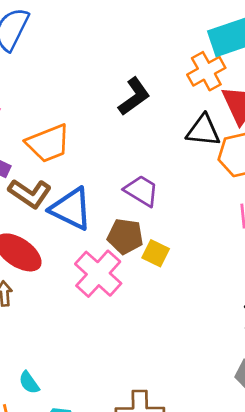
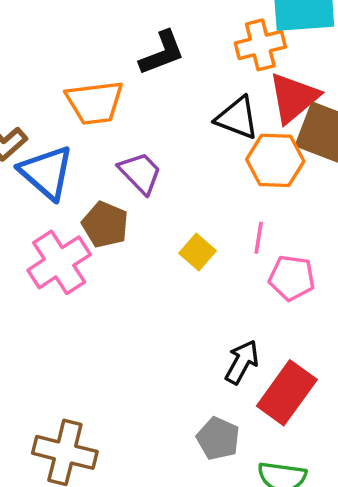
orange trapezoid: (48, 143) -> (95, 102), moved
yellow square: (156, 253) -> (197, 252), moved

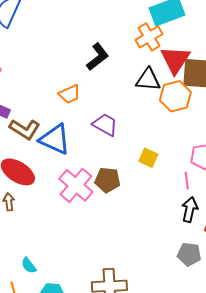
orange trapezoid: (95, 102) -> (69, 94), size x0.7
brown pentagon: (105, 225) -> (107, 180), moved
pink line: (259, 238) -> (187, 181), moved

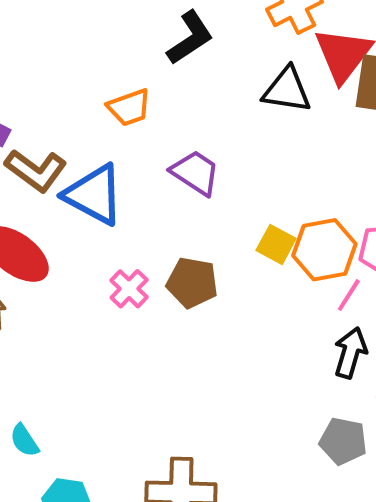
orange hexagon: (175, 96) -> (324, 250), moved
pink line: (187, 181) -> (349, 295), turned 36
pink cross: (76, 185) -> (129, 289), size x0.6

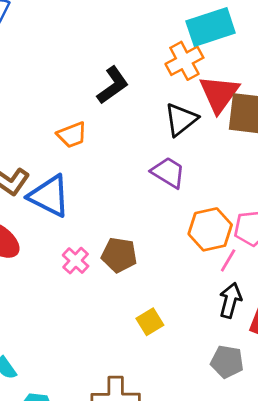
black triangle: (287, 90) -> (181, 120), turned -45
purple trapezoid: (195, 173) -> (168, 172), moved
yellow square: (276, 244) -> (150, 322), moved, turned 32

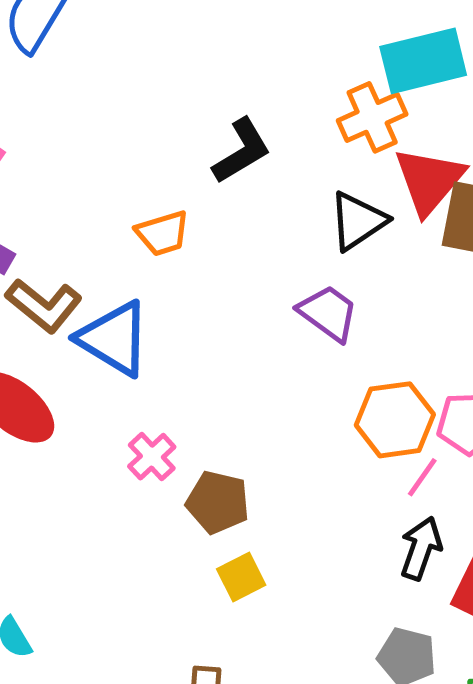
brown pentagon: (119, 255) -> (218, 502), moved
yellow square: (150, 322) -> (241, 577), moved

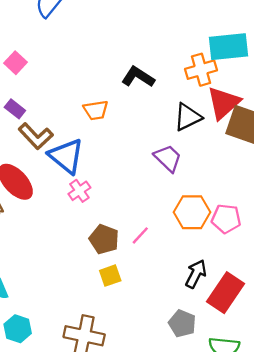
black L-shape: (242, 151) -> (138, 77), turned -124
pink cross: (152, 457) -> (79, 191), moved
pink line: (422, 477) -> (140, 235), moved

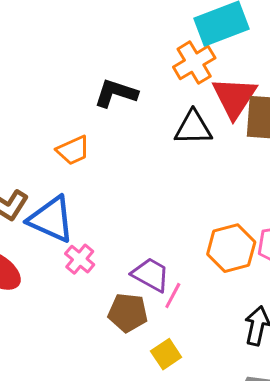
black triangle: (188, 117) -> (193, 128), turned 40
purple trapezoid: (168, 158) -> (151, 275), moved
yellow square: (110, 276) -> (166, 354), moved

